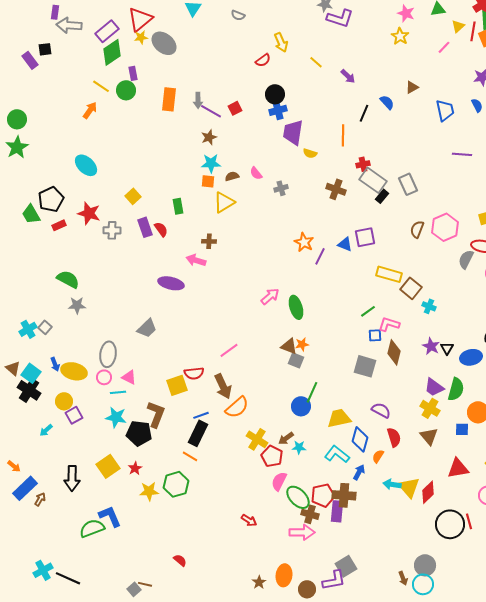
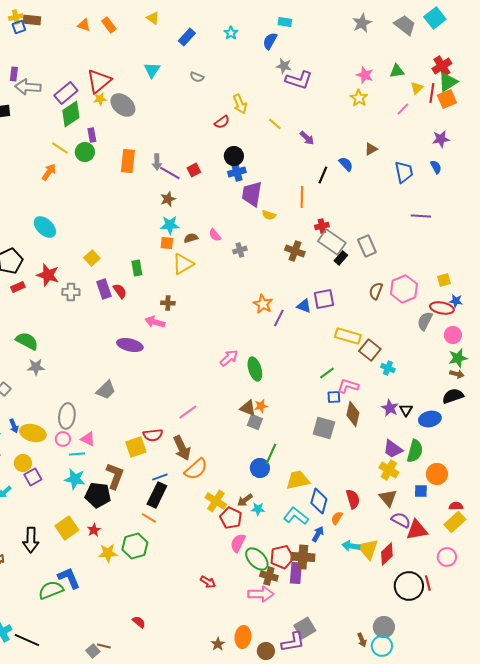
purple semicircle: (381, 410) -> (401, 520), moved

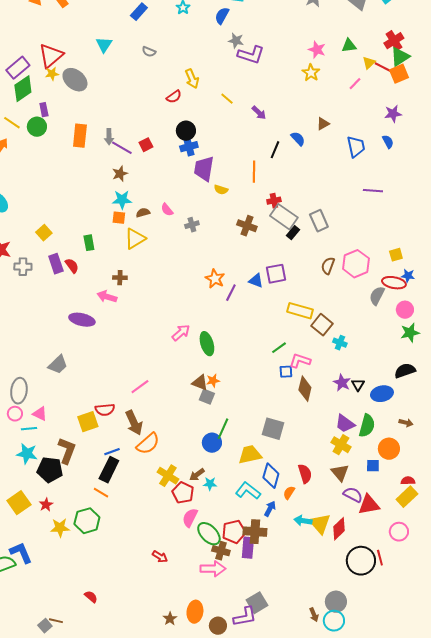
red line: (432, 93) -> (384, 68), turned -72
brown arrow: (457, 374) -> (406, 423), moved
gray square: (324, 428) -> (273, 429), moved

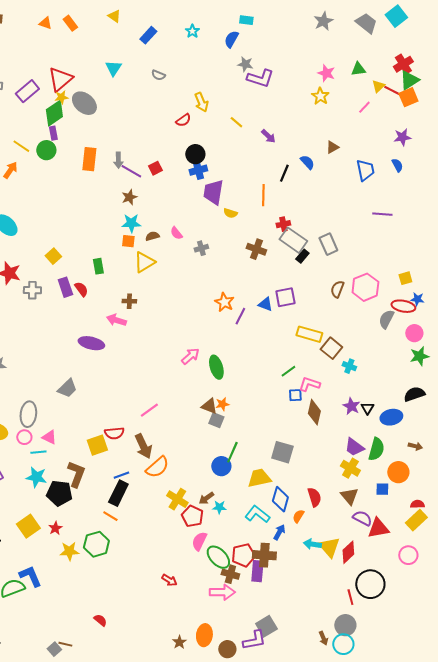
green diamond: (23, 89) -> (54, 113), moved
red line: (380, 558) -> (350, 597), moved

